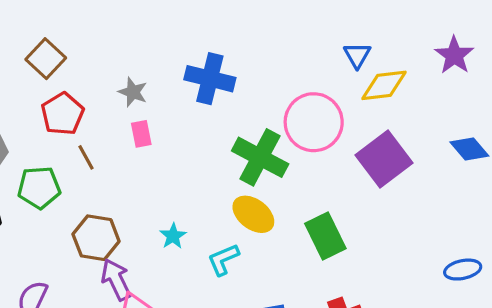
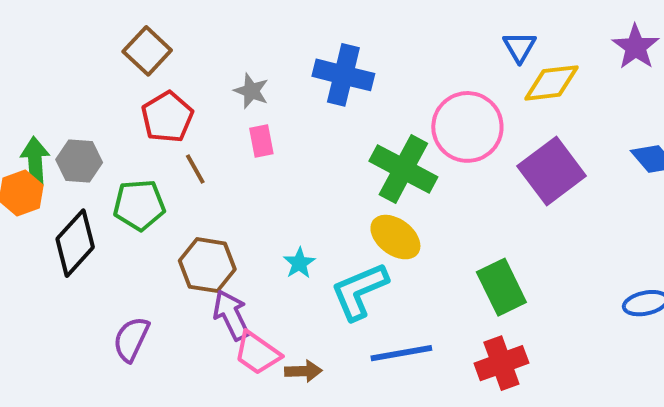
green rectangle: (325, 236) -> (501, 287), moved
cyan L-shape: (223, 259) -> (359, 291), size x1.5

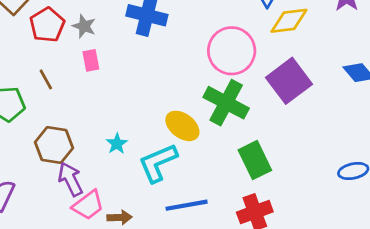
red pentagon: (167, 117) -> (47, 25), moved
green cross: (403, 169) -> (226, 103), moved
pink trapezoid: (257, 353) -> (88, 205), turned -72

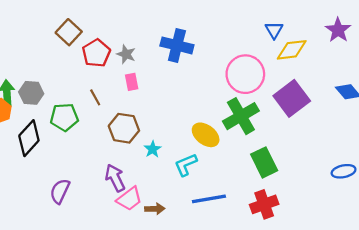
green cross: (226, 103) -> (241, 116), turned 32
brown hexagon: (54, 145) -> (124, 128), moved
cyan L-shape: (158, 163) -> (186, 165), size x0.7

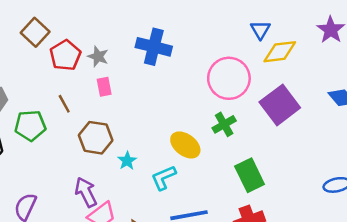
green cross: (241, 116) -> (224, 124), size x0.6

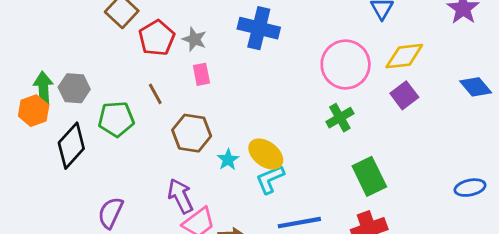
yellow diamond: (280, 52) -> (404, 56), moved
purple square: (280, 105) -> (404, 95), size x0.6
yellow ellipse: (185, 145) -> (266, 154), moved

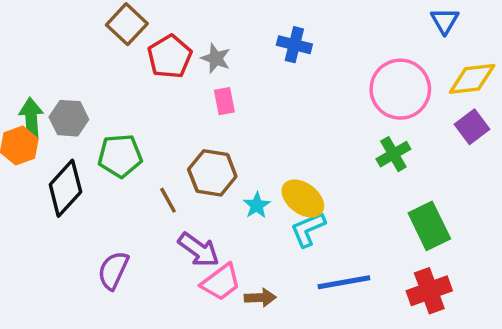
blue cross: (259, 28) -> (294, 45), size x0.7
brown line: (155, 94) -> (168, 200), moved
purple arrow: (180, 196) -> (199, 250), turned 152

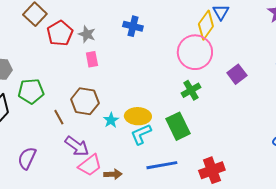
yellow diamond: (472, 79) -> (206, 25), moved, turned -48
yellow ellipse: (303, 199) -> (138, 116), turned -35
green rectangle: (429, 226) -> (178, 126), moved

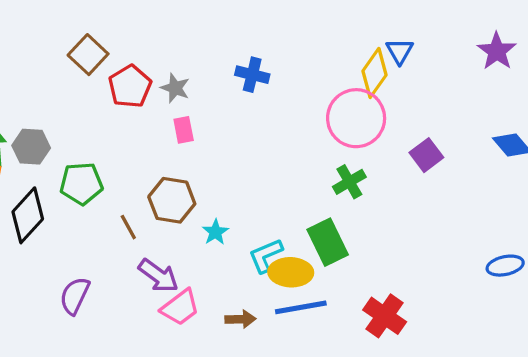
yellow ellipse: (138, 116) -> (291, 272), moved
red cross: (212, 170) -> (385, 316), turned -35
brown arrow: (113, 174) -> (241, 319), moved

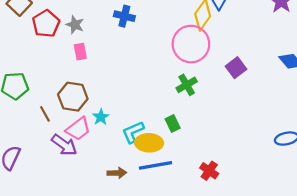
green rectangle: (328, 242) -> (173, 123), size x0.6
pink trapezoid: (180, 307) -> (78, 129), moved
red cross: (385, 316) -> (209, 171), size x0.7

